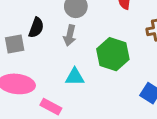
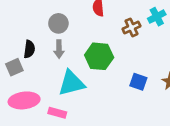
cyan triangle: (75, 77) -> (71, 83), size x1.6

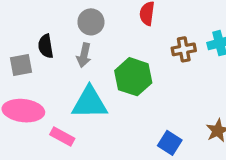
black semicircle: (29, 49) -> (46, 46), turned 150
blue square: (138, 82) -> (170, 143), moved

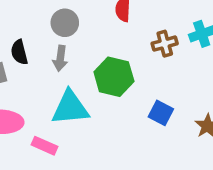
blue square: (170, 143) -> (161, 113), moved

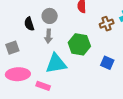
black semicircle: (19, 52) -> (29, 24), moved

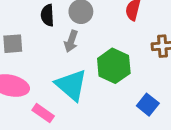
cyan triangle: (56, 64) -> (71, 85), turned 35

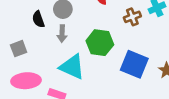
blue square: (148, 105) -> (134, 64), size x1.6

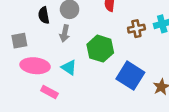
cyan triangle: (72, 67) -> (69, 68), size x0.6
pink ellipse: (26, 81) -> (35, 66), moved

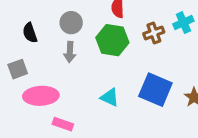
black semicircle: (44, 15) -> (30, 33), moved
green hexagon: (100, 49) -> (112, 40), moved
cyan triangle: (69, 68) -> (110, 97), moved

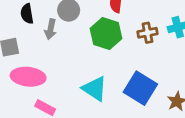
gray arrow: (70, 52) -> (51, 29), moved
cyan triangle: (110, 97) -> (95, 89), size x1.4

